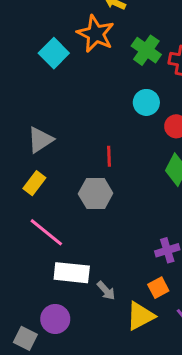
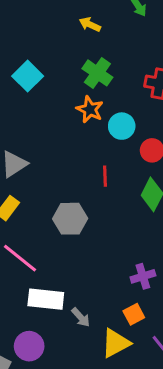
orange star: (96, 34) -> (90, 109), moved, size x0.7
green cross: (146, 50) -> (97, 73), moved
red line: (109, 156) -> (105, 176), moved

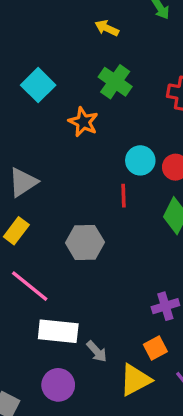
orange star: (90, 109) -> (83, 122), moved
cyan circle: (122, 126) -> (140, 160), moved
purple circle: (29, 346) -> (58, 385), moved

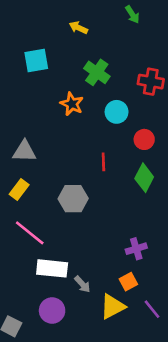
yellow arrow: (107, 28) -> (78, 28), moved
cyan square: (38, 85) -> (36, 61), moved, turned 35
cyan circle: (140, 160) -> (117, 112), moved
gray triangle: (23, 182) -> (24, 151), turned 35

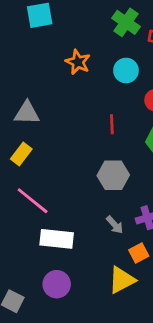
green cross: (97, 72) -> (126, 22), moved
gray hexagon: (73, 199) -> (113, 175), moved
gray arrow: (82, 284) -> (115, 225), moved

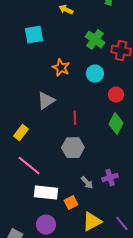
gray triangle: (27, 113) -> (46, 101), moved, turned -36
red line: (112, 124) -> (75, 118), moved
gray hexagon: (113, 175) -> (73, 148), moved
orange square: (139, 253) -> (71, 203), moved

